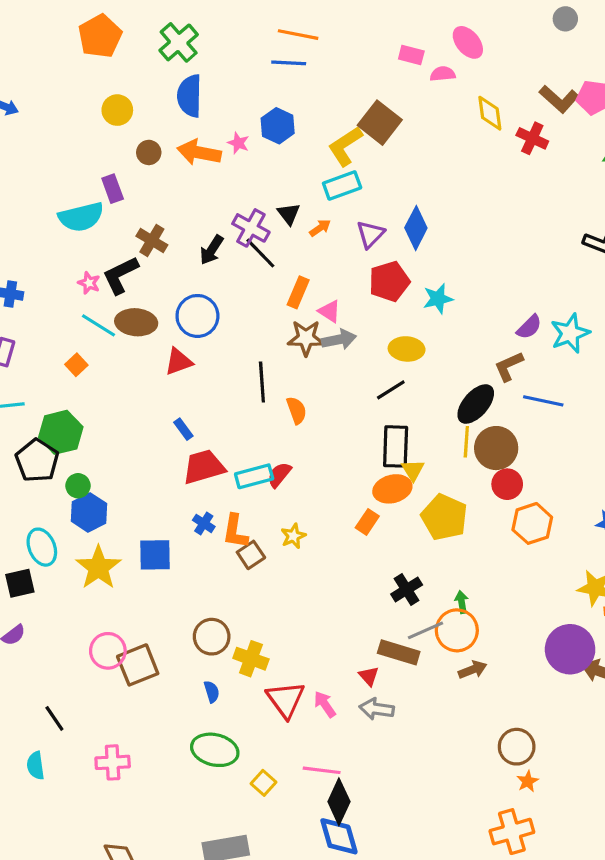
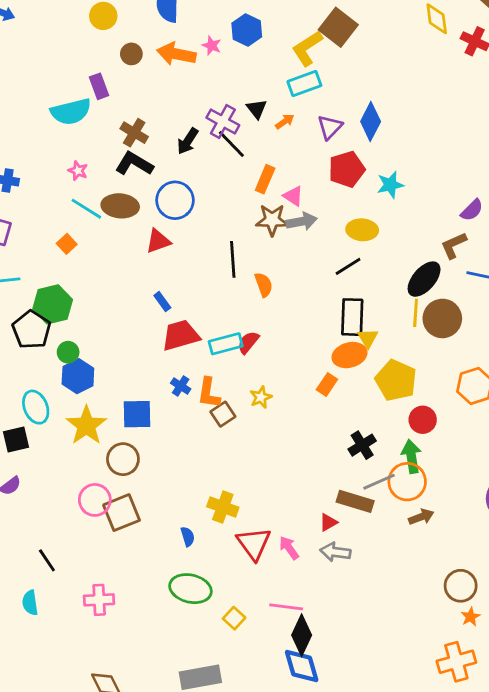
black L-shape: (120, 275) -> (134, 164), moved, turned 57
red circle: (507, 484) -> (423, 420), moved
green arrow: (462, 602) -> (411, 456), size x1.6
brown circle: (212, 637) -> (123, 459), moved
red triangle: (369, 676) -> (328, 522), turned 42

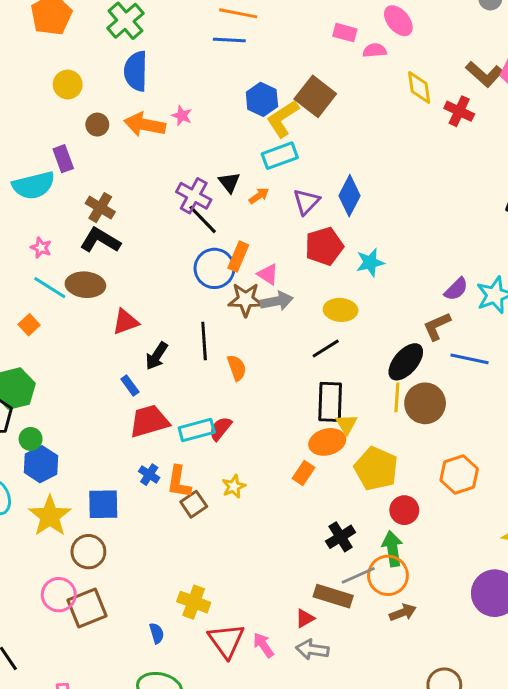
blue hexagon: (247, 30) -> (262, 99), moved
black arrow: (188, 141) -> (157, 356), moved
blue circle: (175, 200) -> (214, 268), moved

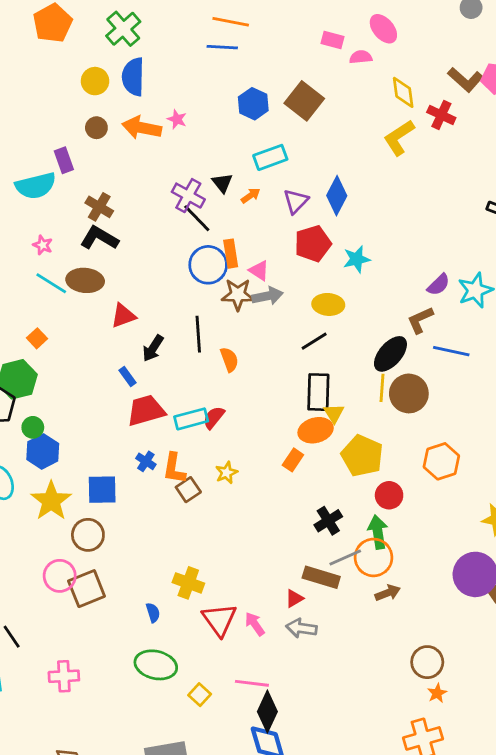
yellow circle: (68, 85) -> (95, 81), moved
yellow L-shape: (283, 119) -> (399, 138), moved
orange rectangle: (238, 257) -> (231, 254), turned -32
orange square: (29, 325) -> (37, 338), moved

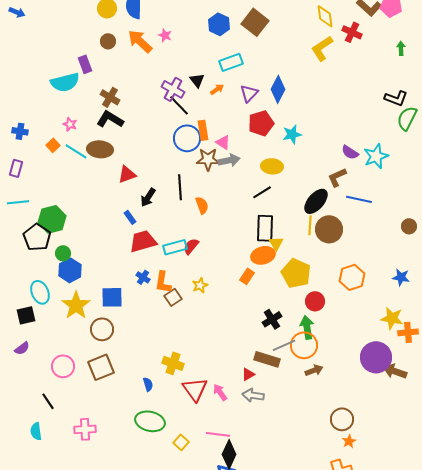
orange arrow: (142, 128) -> (140, 41), turned 32
purple semicircle: (439, 285) -> (350, 152), turned 78
orange square: (37, 338) -> (53, 145), moved
pink circle: (60, 576) -> (63, 366), moved

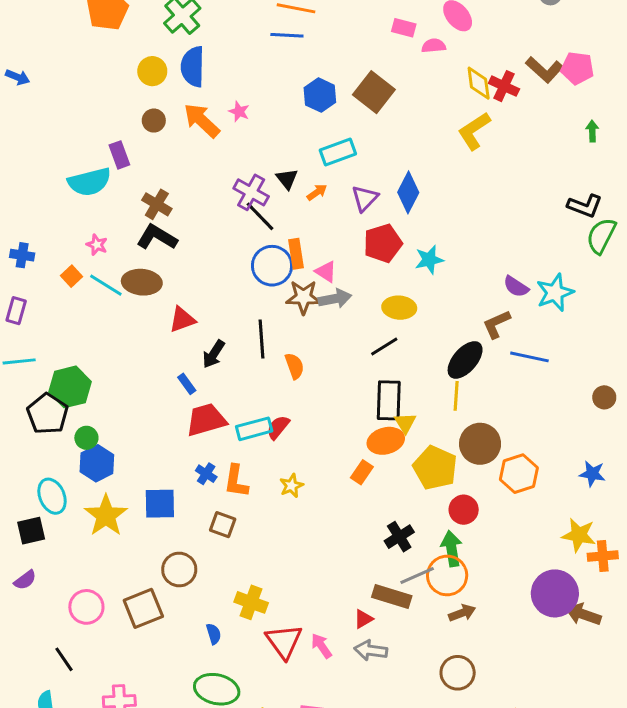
red cross: (352, 32) -> (504, 86), moved
brown circle: (329, 229) -> (480, 444), moved
brown square: (173, 297) -> (223, 525), moved, turned -36
brown circle: (102, 329) -> (179, 569), moved
brown circle: (342, 419) -> (458, 673), moved

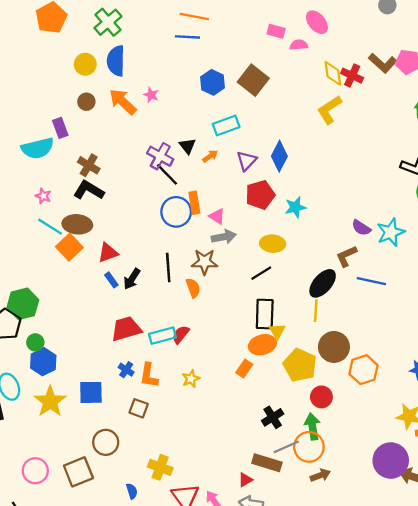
orange square: (71, 276) -> (69, 247), moved, size x1.6
brown star: (303, 297) -> (204, 262), moved
blue rectangle: (187, 384) -> (111, 280), moved

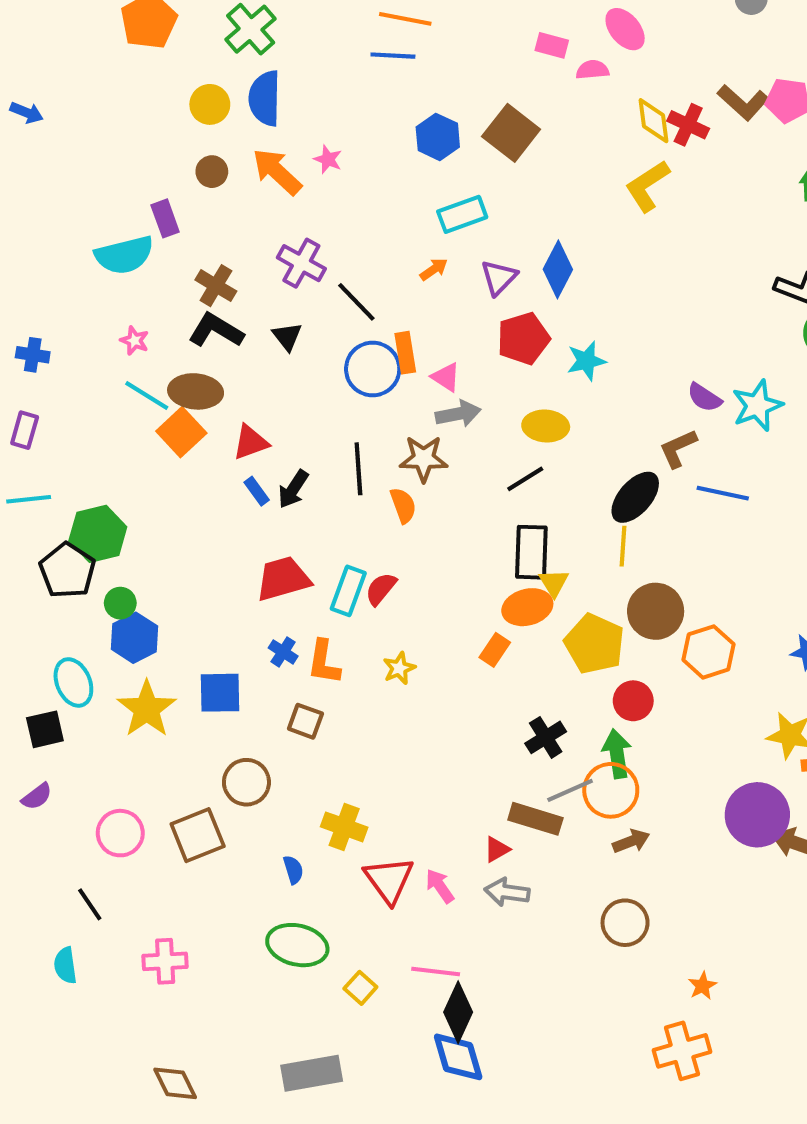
black triangle: (187, 146) -> (287, 336), moved
purple cross: (160, 156) -> (301, 263), moved
cyan rectangle: (162, 336) -> (348, 591), turned -55

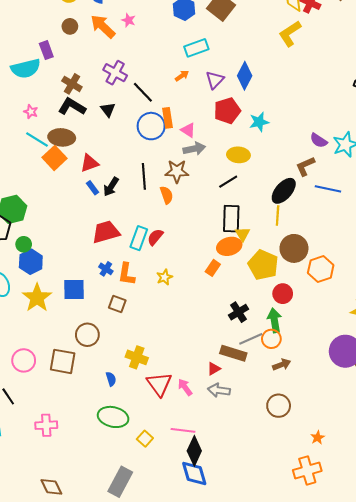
orange circle: (611, 790) -> (271, 339), size x0.7
brown square: (198, 835) -> (63, 361), turned 32
gray rectangle: (312, 1073) -> (120, 482), turned -52

